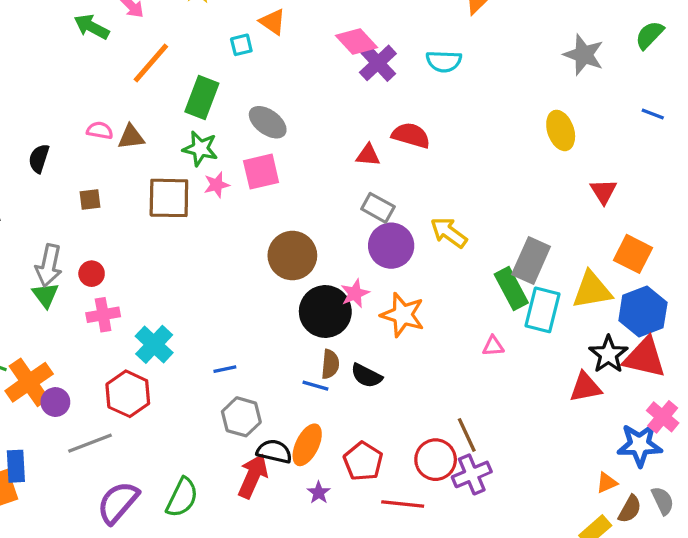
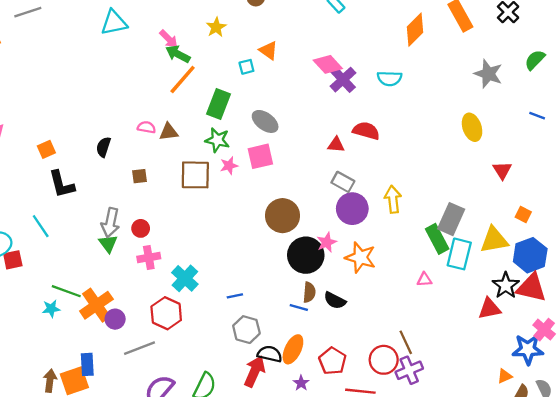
green arrow: (92, 27) -> (178, 54), moved
yellow arrow: (449, 232) -> (393, 199), turned 48
orange square: (633, 254) -> (523, 214), size x0.6

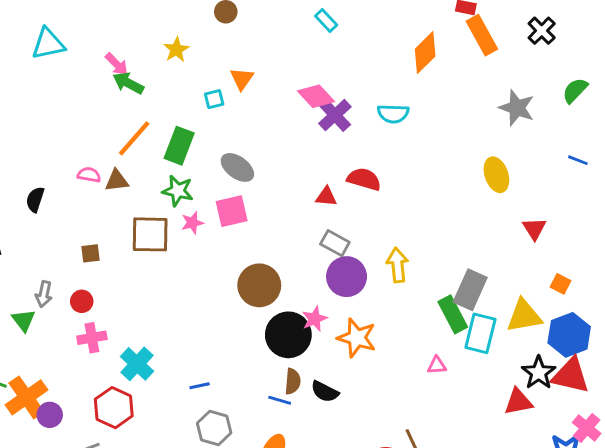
orange triangle: (269, 51) -> (242, 79), turned 30
orange line: (183, 80) -> (134, 138), moved
brown square: (139, 176) -> (90, 253), moved
gray arrow: (110, 223) -> (44, 294), size x0.7
green triangle: (108, 244) -> (24, 320), moved

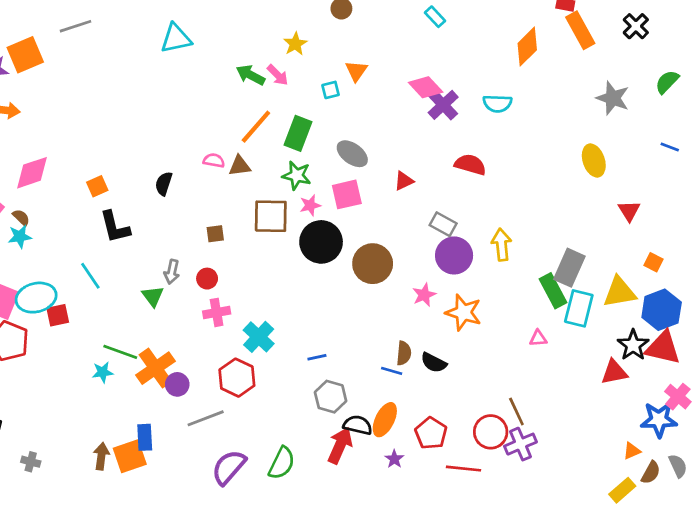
pink arrow: (117, 64) -> (278, 75), moved
red triangle: (326, 197) -> (404, 181), moved, turned -30
black circle: (288, 335) -> (321, 242), moved

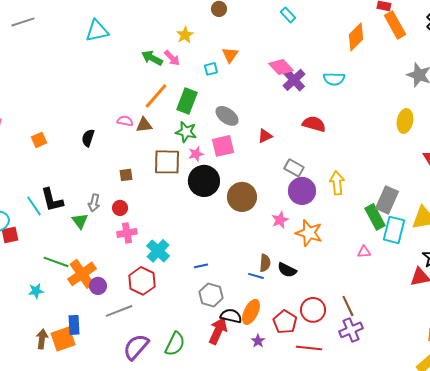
yellow ellipse: (594, 161) -> (405, 121), turned 30
black L-shape: (115, 227) -> (52, 200), moved
cyan star: (103, 372) -> (36, 291), moved
red circle: (491, 432) -> (313, 310), moved

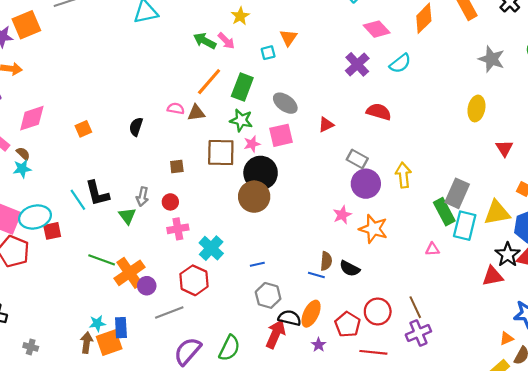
pink diamond: (281, 67) -> (377, 29), moved
cyan semicircle: (334, 79) -> (400, 63), turned -40
brown circle: (242, 197) -> (254, 197), moved
cyan star: (36, 291) -> (97, 323), moved

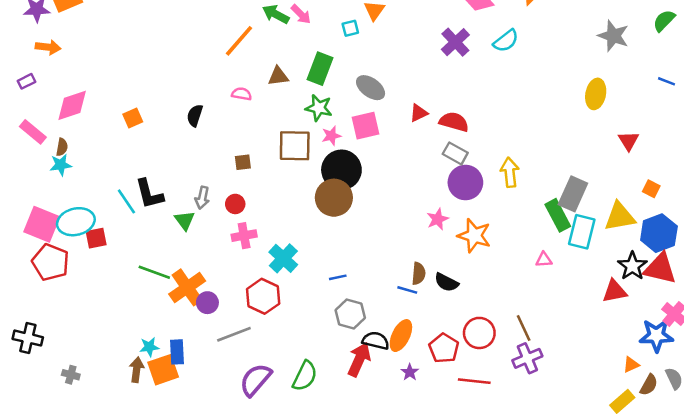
orange line: (209, 82) -> (239, 41), moved
red semicircle: (379, 112) -> (454, 122), moved
brown triangle: (196, 113) -> (278, 76), moved
brown semicircle: (23, 154) -> (62, 147), turned 56

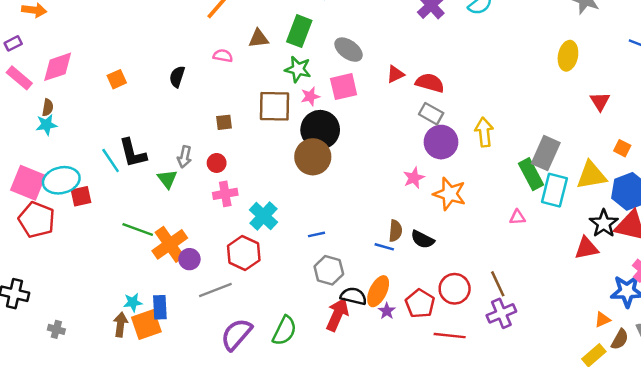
pink rectangle: (33, 132) -> (19, 78), moved
purple star: (410, 372) -> (387, 311), moved

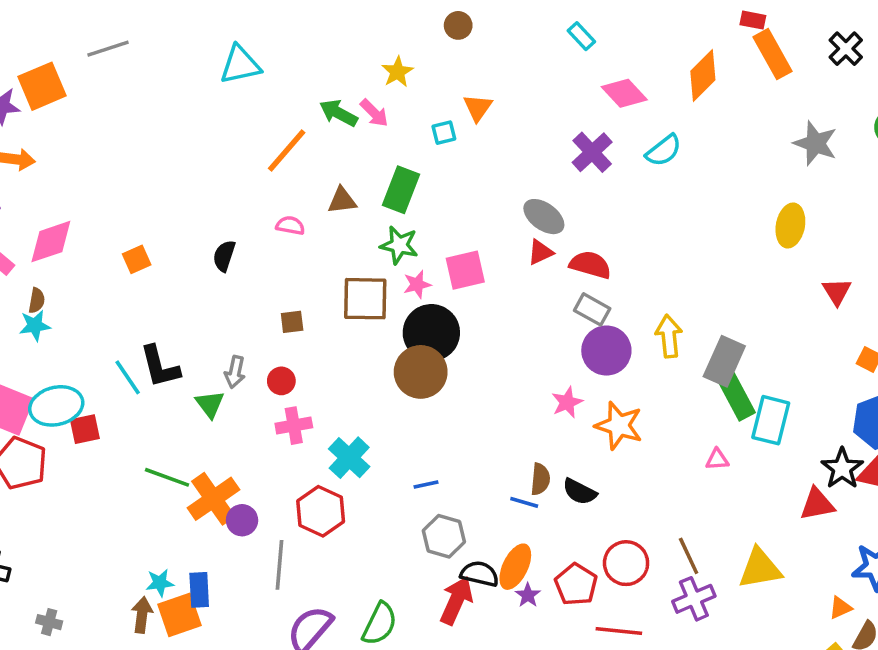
gray ellipse: (349, 50) -> (544, 217), moved
gray rectangle: (546, 153) -> (724, 361), moved
yellow triangle: (591, 175) -> (760, 568), moved
gray line: (215, 290) -> (280, 565), turned -64

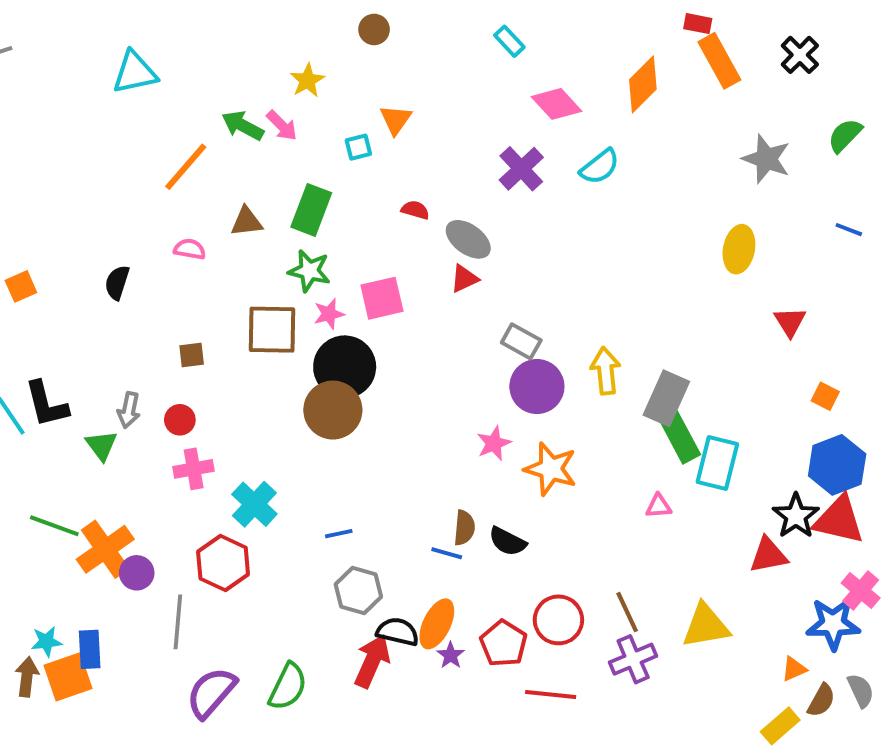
red semicircle: (590, 265) -> (415, 210), moved, size x0.6

